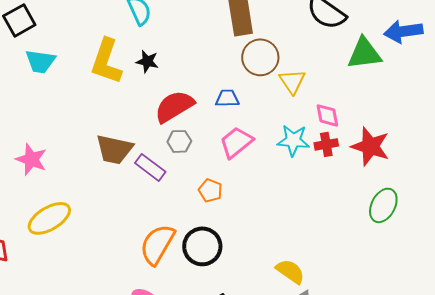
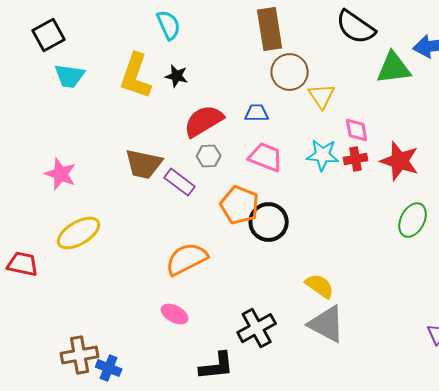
pink trapezoid: (236, 142) -> (266, 157), turned 60
orange pentagon: (210, 190) -> (240, 205), size x1.6
orange semicircle: (157, 244) -> (187, 259), turned 33
black circle: (202, 246) -> (269, 222), moved

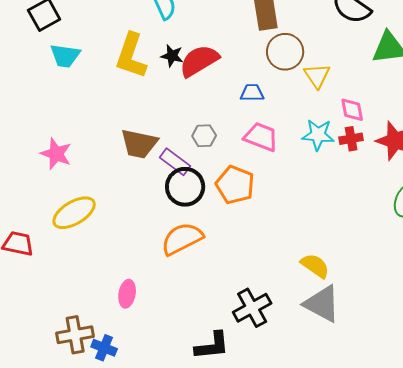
red semicircle: (204, 121) -> (199, 61), moved
black circle: (269, 222) -> (185, 187), moved
pink ellipse: (175, 314) -> (127, 294), moved, turned 72

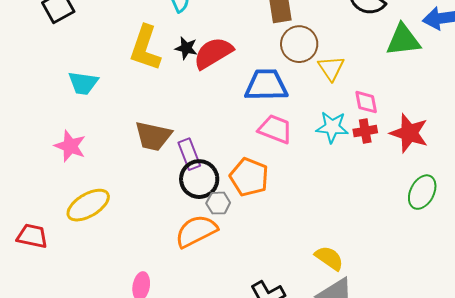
cyan trapezoid: (65, 56) -> (83, 83), moved
blue trapezoid: (252, 93) -> (266, 85), size x1.8
gray hexagon: (204, 136) -> (218, 203), moved
purple rectangle: (175, 162) -> (189, 154), turned 32

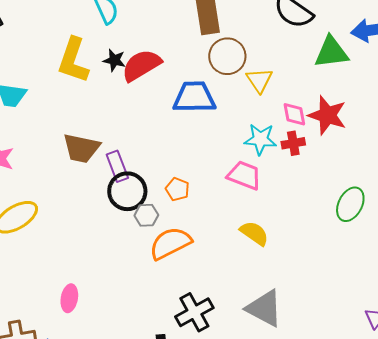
pink trapezoid: (275, 129) -> (244, 175), moved
red star: (409, 133) -> (327, 115), moved
orange pentagon: (249, 177) -> (177, 189), size x0.6
orange semicircle: (196, 231) -> (170, 243), moved
yellow semicircle: (329, 258) -> (254, 233), moved

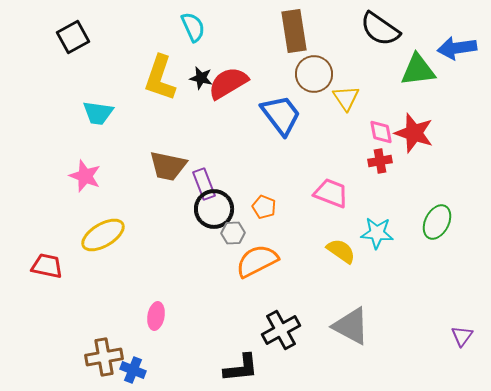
blue trapezoid: (194, 97) -> (281, 115), turned 54
cyan star: (260, 139) -> (377, 233), moved

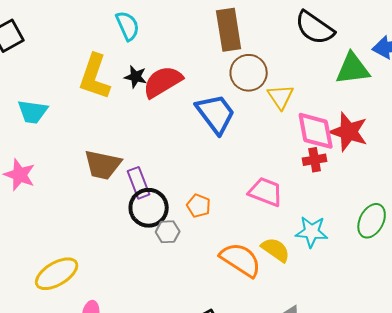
pink diamond: (381, 132) -> (316, 131), size x1.6
yellow ellipse: (103, 235) -> (57, 274), moved
orange semicircle: (257, 261) -> (241, 260), moved, turned 60

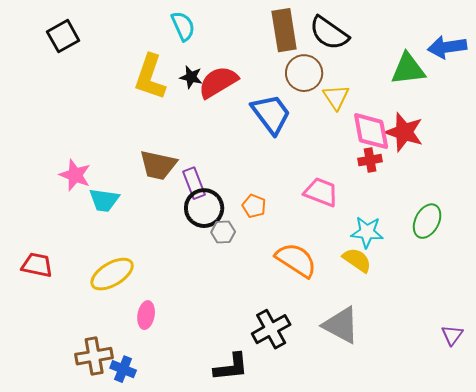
black semicircle: (315, 28) -> (329, 33), moved
cyan trapezoid: (33, 112) -> (104, 200), moved
yellow semicircle: (276, 250) -> (357, 260), moved

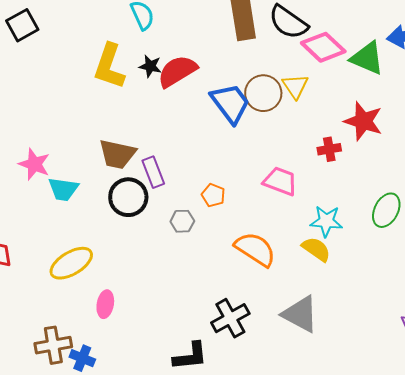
green triangle: (408, 69) -> (367, 58), turned 30
brown circle: (304, 73) -> (263, 93), moved
pink diamond: (371, 131) -> (323, 47), moved, turned -36
black circle: (204, 208) -> (128, 197), moved

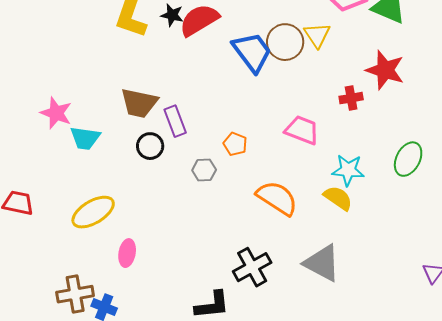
black circle: (128, 197) -> (150, 146), size x0.7

